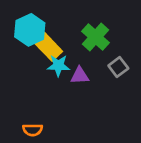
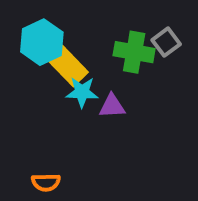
green cross: (96, 37) -> (134, 52), turned -32
gray square: (118, 67) -> (166, 42), moved

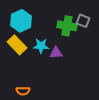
gray square: (166, 42) -> (83, 21), turned -32
yellow rectangle: (68, 66) -> (17, 45), moved

